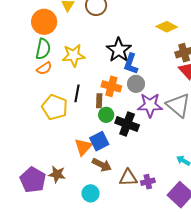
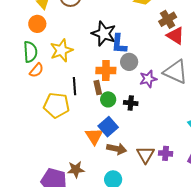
orange circle: (44, 22) -> (37, 24), moved, size x0.7
purple star: (150, 105) -> (148, 79), size x0.7
black cross: (127, 124) -> (131, 103), size x0.6
brown triangle: (128, 178) -> (146, 155), turned -42
purple cross: (148, 182) -> (166, 153), turned 32

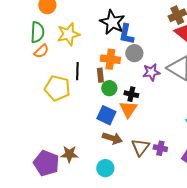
blue square: (108, 127) -> (106, 115), turned -30
orange triangle: (94, 136) -> (128, 109), moved

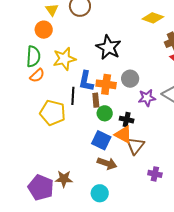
blue L-shape: (126, 34) -> (86, 81), moved
orange triangle: (128, 109) -> (123, 135), turned -36
brown triangle: (140, 147) -> (135, 146), moved

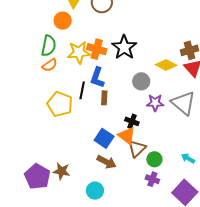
yellow diamond: (153, 18) -> (166, 65), moved
orange cross: (106, 84) -> (97, 49), moved
green circle: (105, 113) -> (154, 159), moved

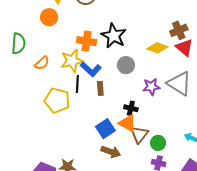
green semicircle: (49, 46) -> (18, 43), moved
yellow star: (79, 52) -> (72, 61), moved
blue L-shape: (97, 78) -> (91, 69), turned -60
gray circle: (141, 81) -> (126, 65), moved
blue square: (104, 138) -> (105, 129), turned 30

